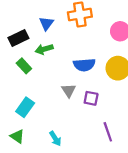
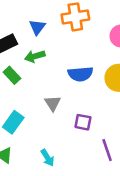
gray triangle: (69, 91) -> (53, 103), moved
purple square: (91, 98) -> (83, 122), moved

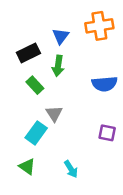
green arrow: (35, 56) -> (58, 66), turned -66
gray triangle: (53, 103) -> (54, 114), moved

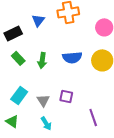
green arrow: (58, 66) -> (42, 60), moved
gray triangle: (54, 114) -> (43, 100), moved
purple square: (107, 133) -> (66, 96), moved

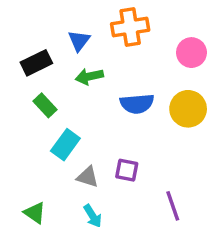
green arrow: (42, 60) -> (89, 76), moved, turned 70
cyan rectangle: (19, 95) -> (65, 145), moved
gray triangle: (43, 100) -> (88, 177), turned -40

